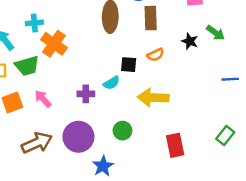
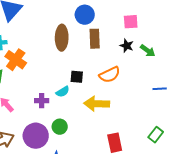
black star: (190, 41) -> (127, 46), moved
orange semicircle: (156, 55) -> (110, 75), moved, size x1.5
green circle: (122, 131) -> (60, 127), moved

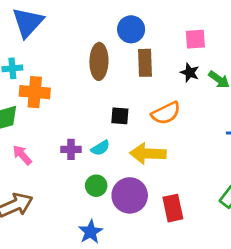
orange cross: (16, 60) -> (35, 92), turned -30
cyan semicircle: (63, 92) -> (100, 148), moved
purple circle: (36, 136) -> (130, 195), moved

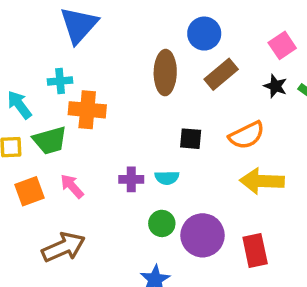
pink square: (195, 39) -> (282, 45), turned -30
brown rectangle: (145, 63) -> (221, 74), turned 52
cyan semicircle: (100, 148) -> (167, 178), turned 30
yellow arrow: (148, 154) -> (262, 181), moved

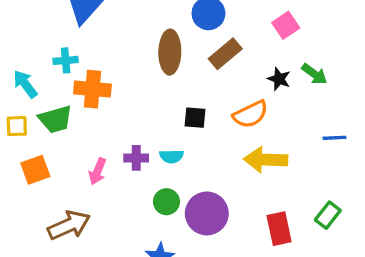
black star: (275, 86) -> (279, 79), moved
pink arrow: (72, 186) -> (98, 171), moved, turned -116
red rectangle: (255, 251) -> (279, 229), moved

